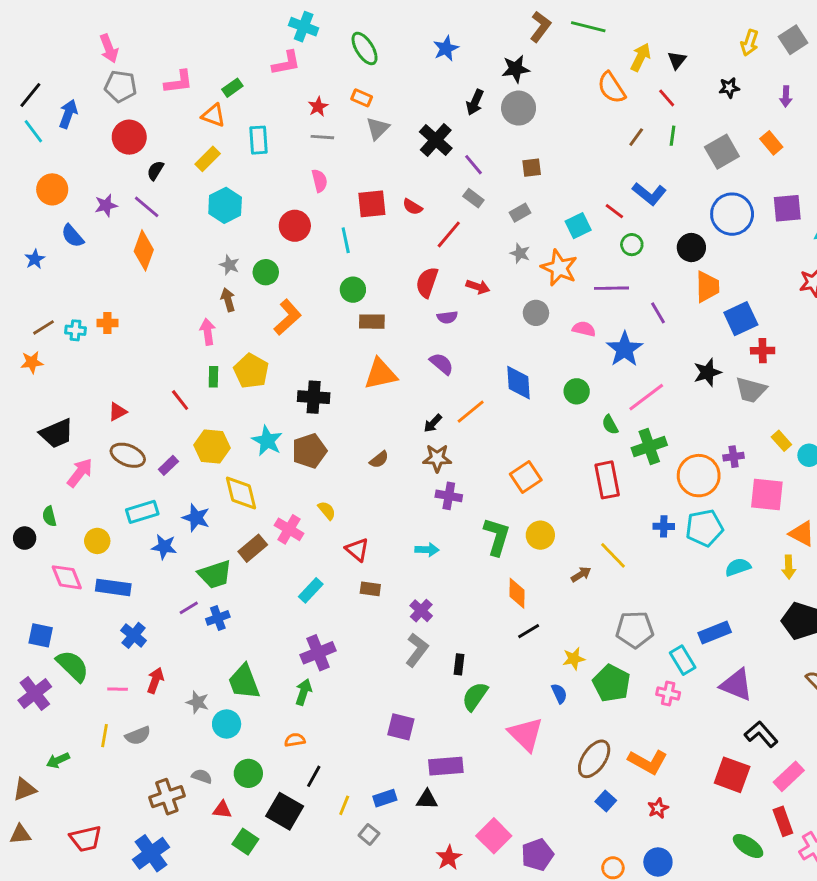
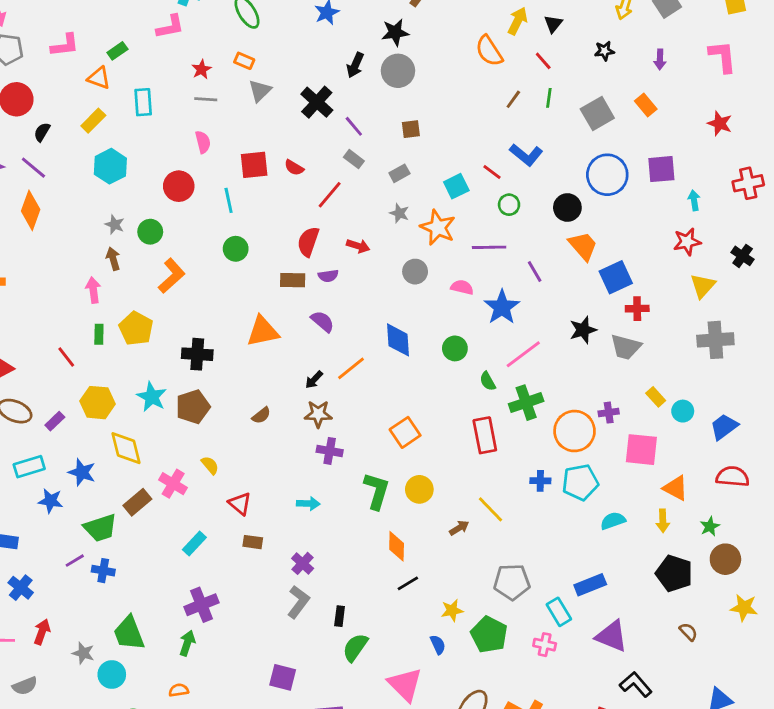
orange trapezoid: (707, 287) -> (583, 246), turned -40
brown rectangle: (372, 322) -> (293, 280), moved
blue cross: (218, 618) -> (103, 571), turned 30

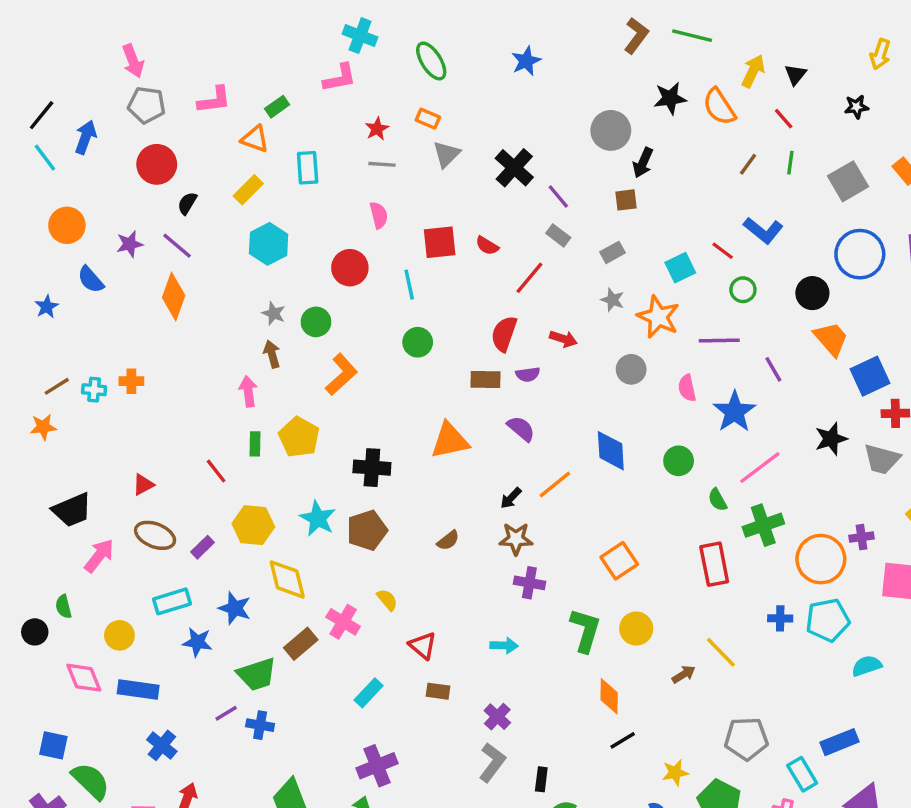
black star: (395, 32) -> (670, 98), moved
black arrow: (355, 65) -> (643, 163), moved
pink semicircle: (462, 287) -> (687, 388), turned -115

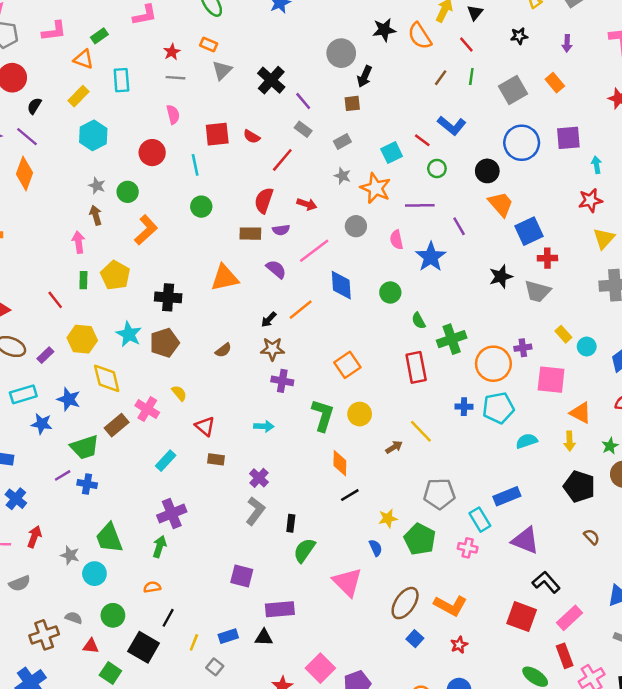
pink line: (760, 468) -> (314, 251), moved

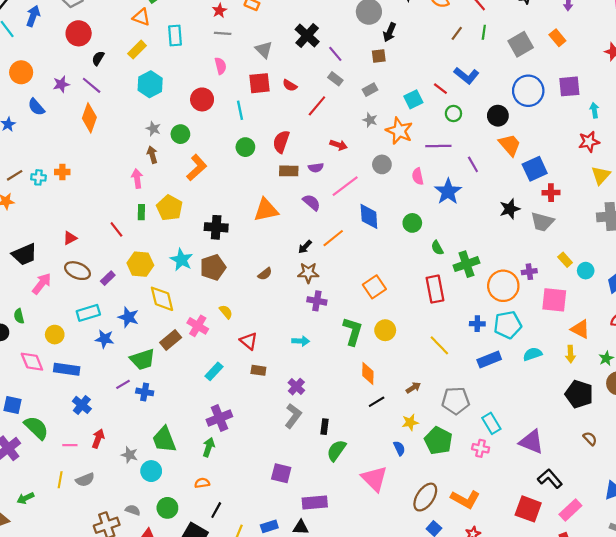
gray triangle: (222, 70) -> (264, 50), moved, turned -30
red semicircle: (264, 200) -> (281, 142), moved
brown arrow: (394, 447) -> (413, 388), moved
blue rectangle: (507, 496) -> (489, 359), moved

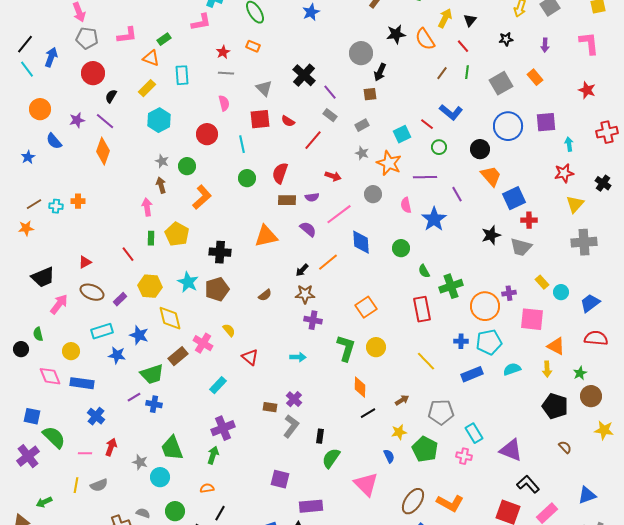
brown rectangle: (258, 370) -> (270, 407), moved

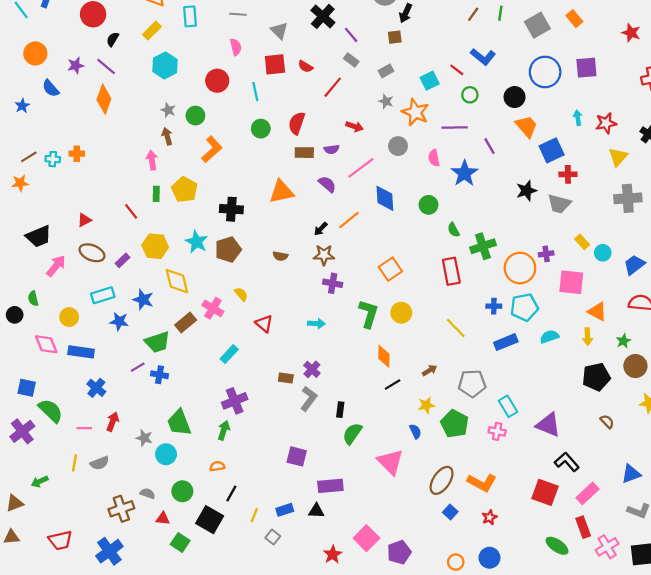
cyan arrow: (569, 144) -> (578, 118), moved
brown semicircle: (265, 295) -> (280, 256), turned 48
black pentagon: (555, 406) -> (596, 377), turned -30

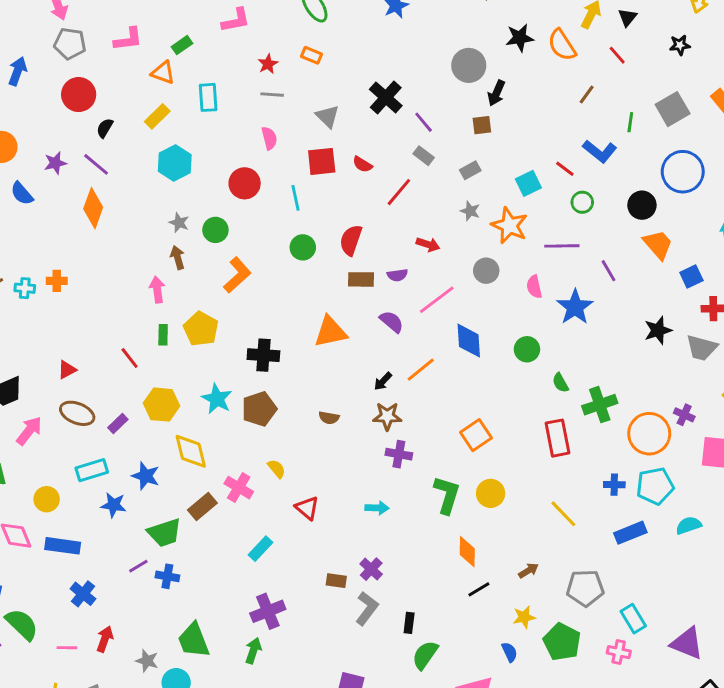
green line: (500, 13) -> (630, 122), moved
blue square: (552, 150) -> (691, 276), size x0.7
purple cross: (546, 254) -> (684, 415), turned 32

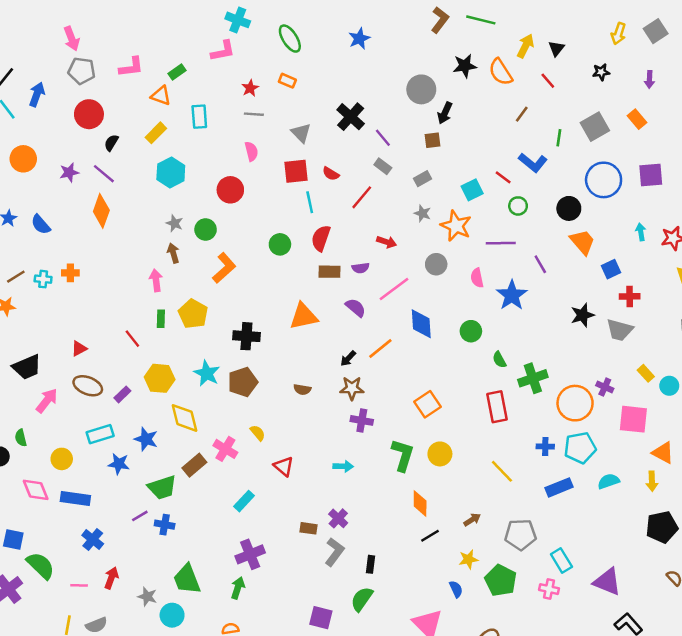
blue semicircle: (22, 194) -> (41, 225), moved
cyan line: (296, 198) -> (310, 202), moved
green semicircle: (425, 655) -> (362, 599), moved

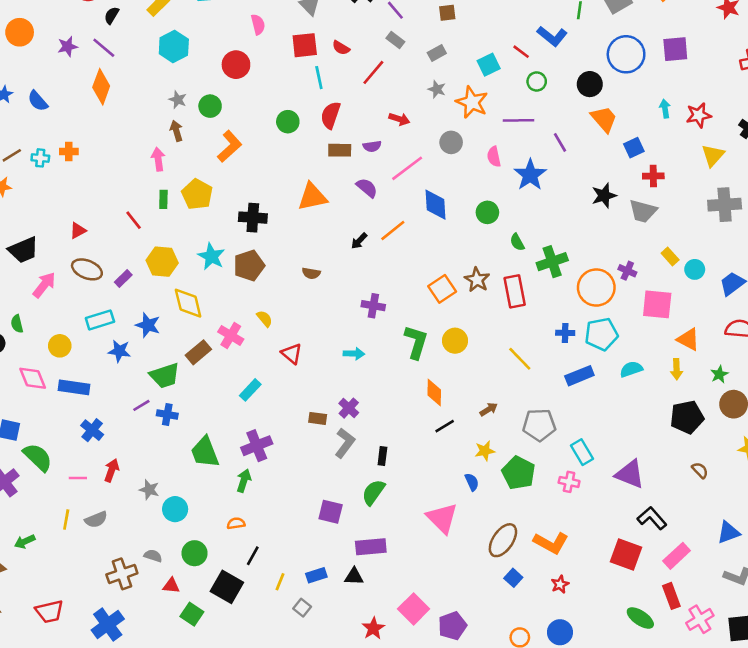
brown star: (352, 388) -> (477, 280), moved, turned 30
green trapezoid: (187, 579) -> (205, 452), moved

